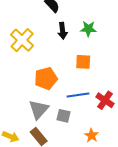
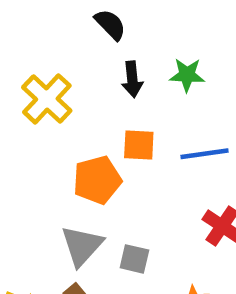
orange square: (83, 62) -> (139, 145), moved
blue line: (78, 95) -> (205, 154), moved

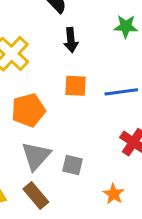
green star: (187, 75) -> (126, 26), moved
orange pentagon: (97, 180) -> (28, 110), moved

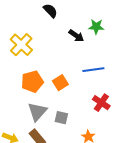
black arrow: (71, 40) -> (76, 36), moved, turned -49
orange square: (76, 86) -> (60, 83), moved, turned -35

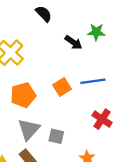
orange square: (60, 83) -> (62, 87), moved

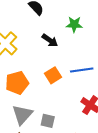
green star: (96, 32) -> (74, 24), moved
black arrow: (73, 42) -> (50, 40), moved

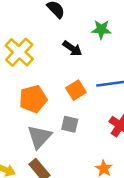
gray square: (48, 121) -> (70, 124), moved

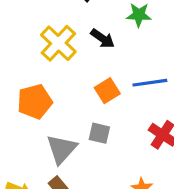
yellow cross: (19, 52) -> (58, 43), moved
orange pentagon: (33, 99) -> (35, 102), moved

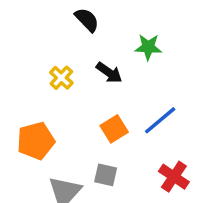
yellow cross: (58, 43) -> (61, 78), size x0.6
blue line: (150, 83) -> (160, 120), turned -32

